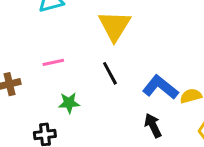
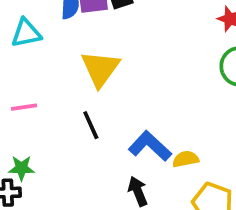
green star: (69, 103) -> (21, 168), moved

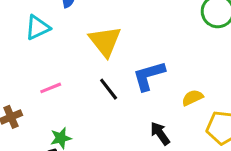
blue L-shape: (150, 146) -> (149, 76), moved, turned -45

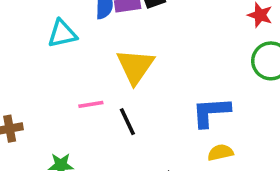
blue L-shape: (149, 76) -> (211, 112), moved
pink line: (51, 88) -> (91, 104), moved

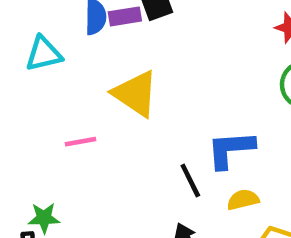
yellow triangle: (135, 66) -> (135, 94), turned -30
black line: (127, 122) -> (190, 180), moved

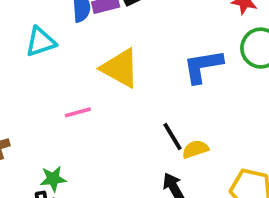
blue L-shape: (231, 149) -> (203, 66), moved
yellow semicircle: (243, 200) -> (195, 149), moved

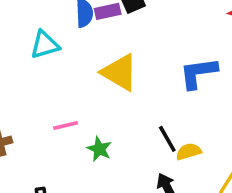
pink line: (78, 112) -> (66, 125), moved
green star: (53, 179) -> (99, 149), moved, turned 30

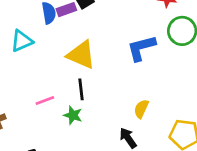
black line: (167, 139) -> (81, 89), moved, turned 30
yellow semicircle: (189, 152) -> (141, 109), turned -42

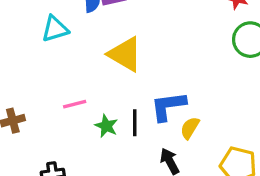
blue L-shape: (141, 48) -> (168, 106), moved
black line: (81, 89) -> (135, 123), moved

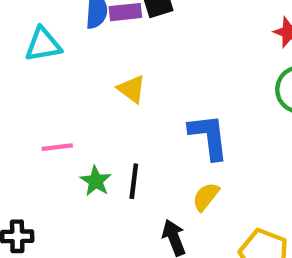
yellow triangle: (125, 54) -> (132, 89), size x0.6
blue L-shape: (168, 106) -> (209, 137), moved, turned 84

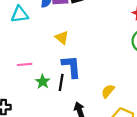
blue L-shape: (209, 137) -> (71, 67), moved
yellow semicircle: (206, 197) -> (108, 91), moved

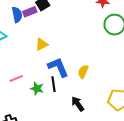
yellow triangle: (62, 38) -> (42, 44), turned -48
yellow semicircle: (108, 91) -> (83, 72), moved

